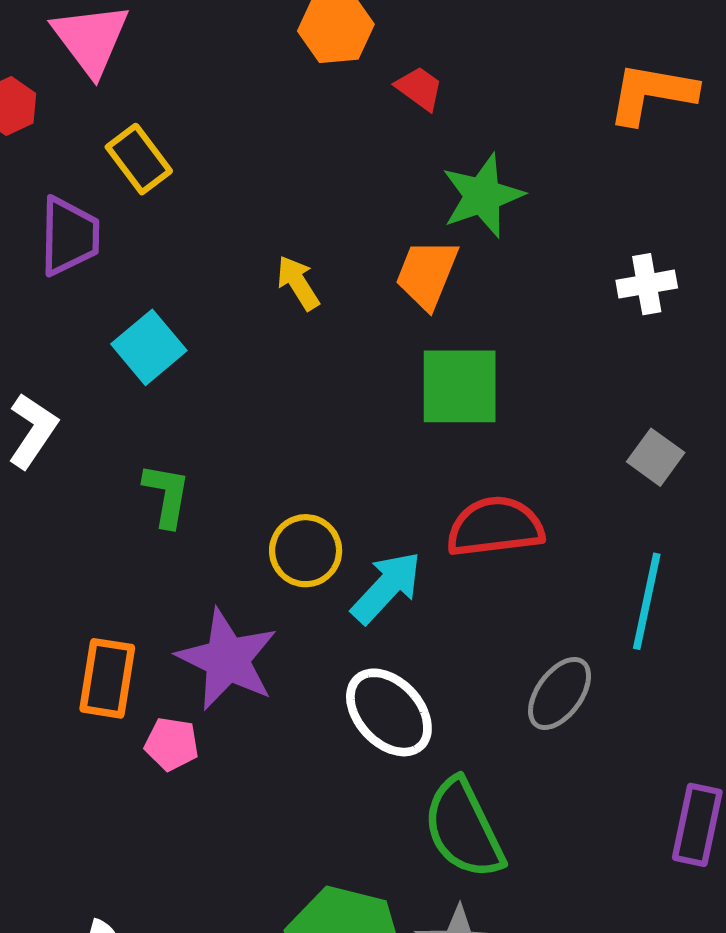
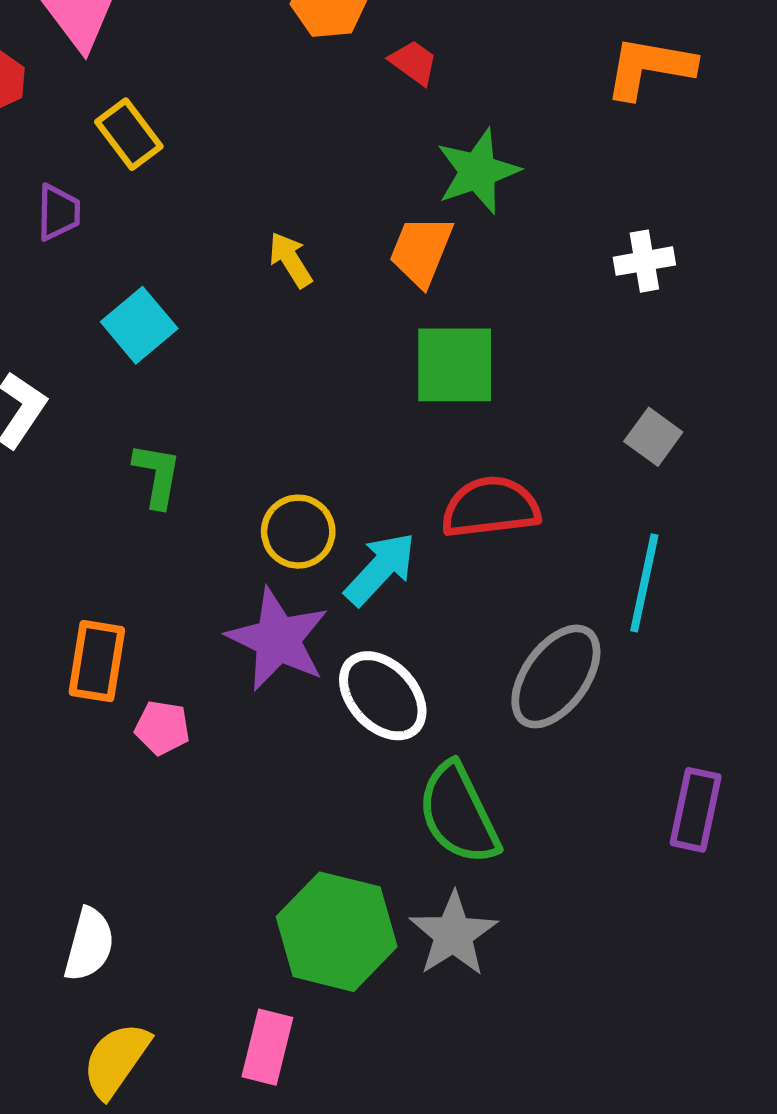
purple trapezoid: (69, 236) -> (58, 212), size x0.7
purple star: (227, 659) -> (278, 639), moved
gray ellipse: (560, 693) -> (556, 676), size x1.4

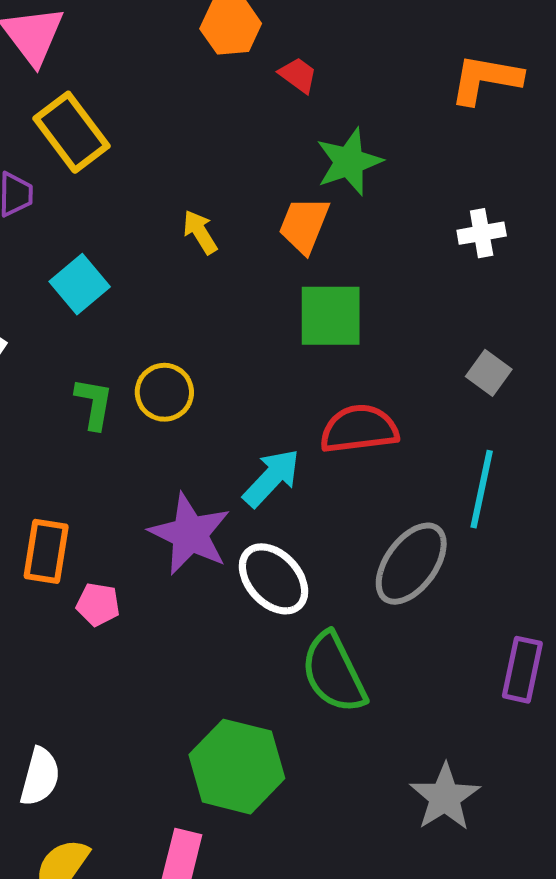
yellow rectangle: (129, 134) -> (72, 132), size x1.4
yellow circle: (298, 532) -> (164, 392), moved
gray star: (453, 934) -> (445, 797), moved

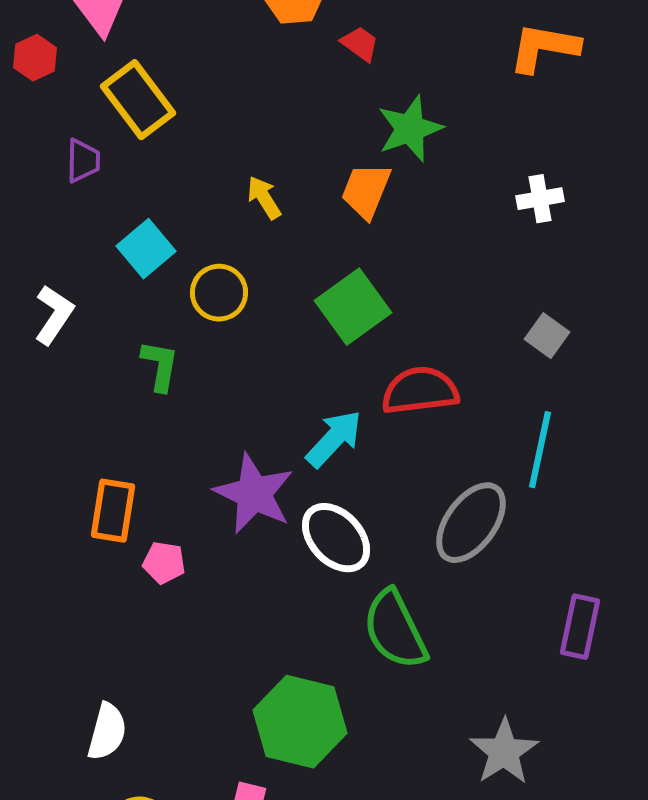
green square: (331, 316) -> (353, 307), moved, turned -36
yellow circle: (164, 392) -> (219, 293), moved

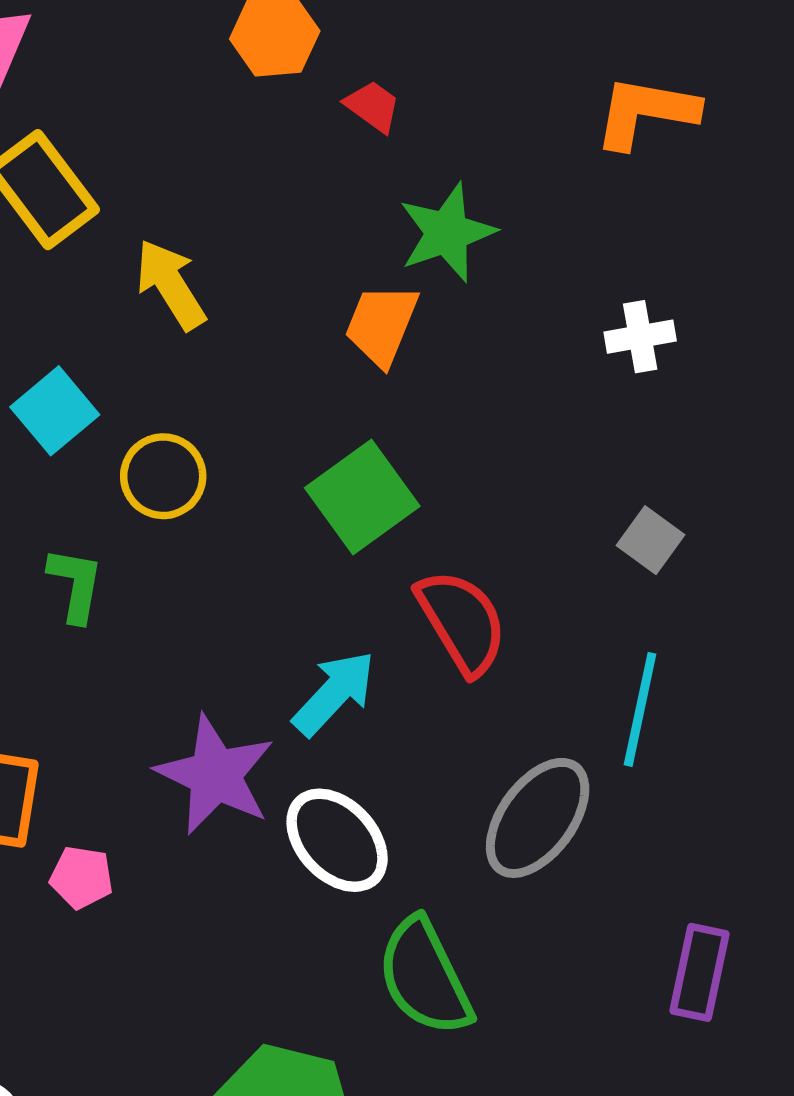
yellow arrow: (264, 198) -> (171, 285), moved, size x1.4
red semicircle: (420, 391) -> (462, 622), turned 66

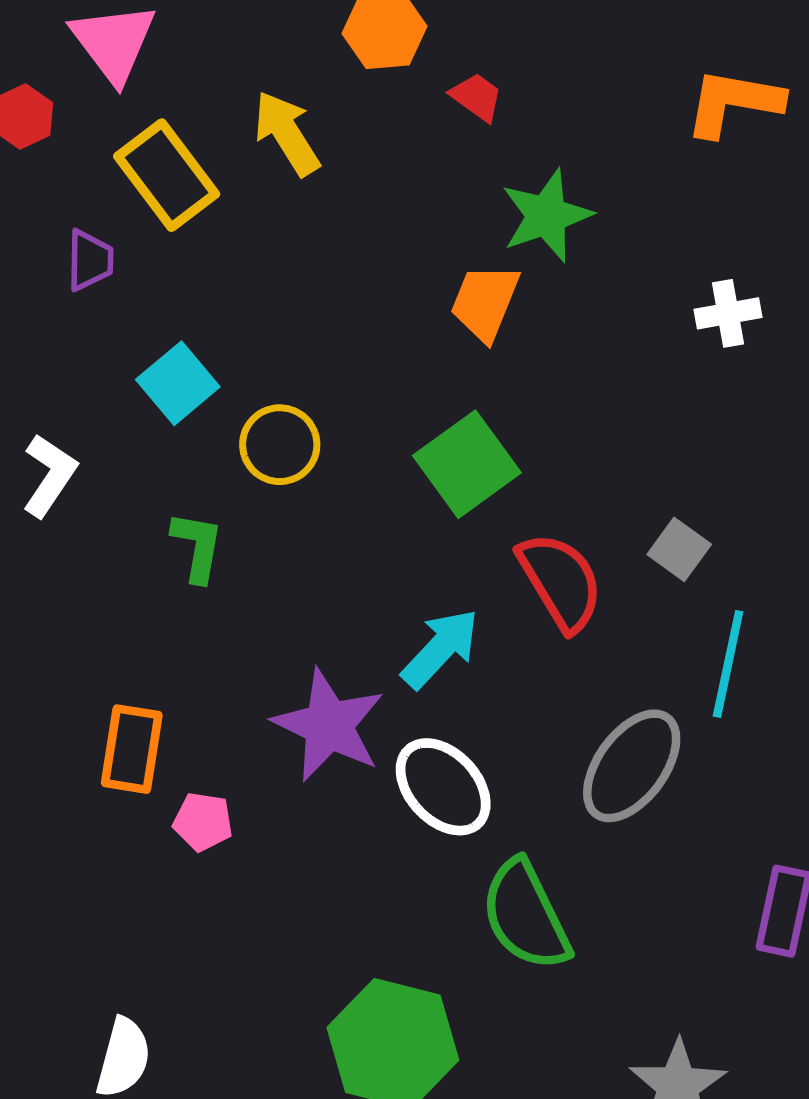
yellow arrow: (171, 285) -> (287, 133), moved
gray square: (650, 540) -> (679, 549), moved

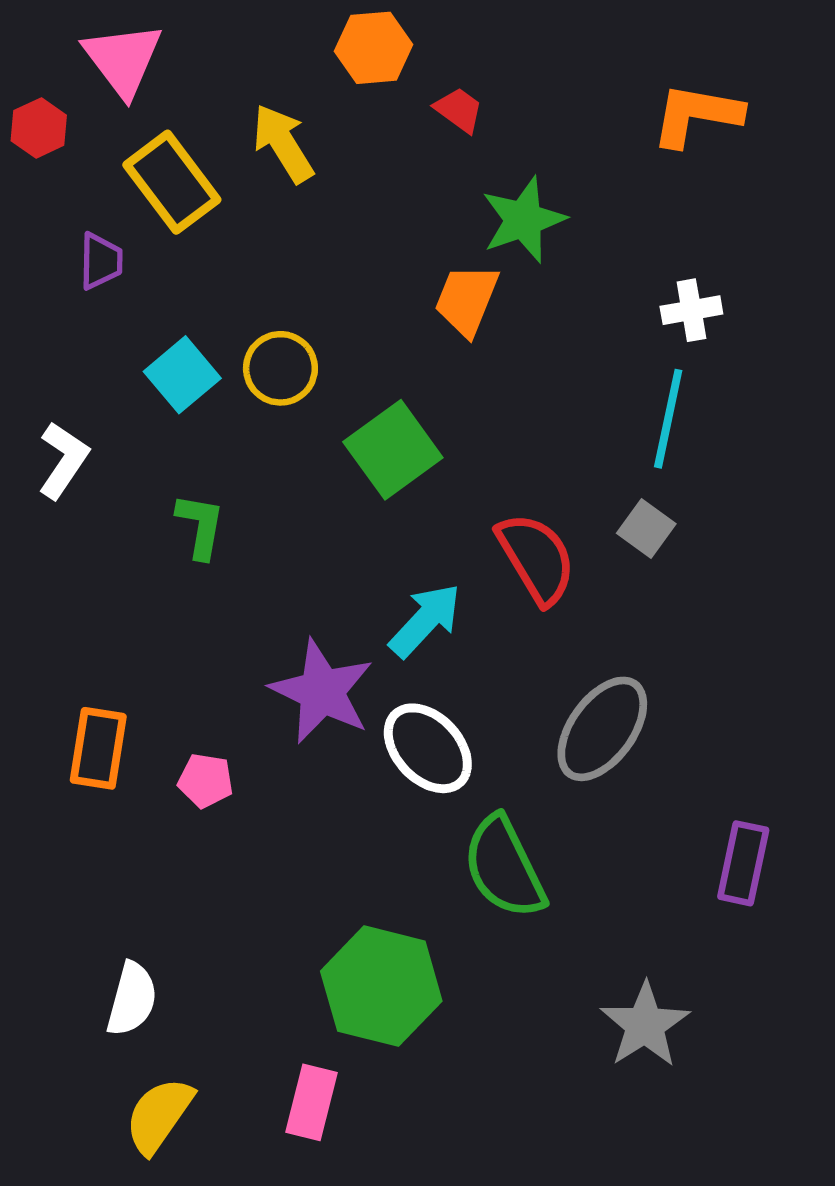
yellow circle: (280, 445) -> (280, 368), moved
green square: (467, 464) -> (393, 450), moved
cyan line: (728, 664) -> (668, 419), moved
orange rectangle: (132, 749) -> (98, 748), moved

